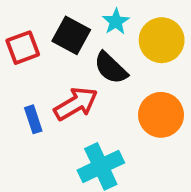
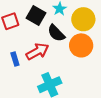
orange circle: (161, 115) -> (81, 45), moved

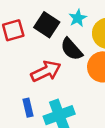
blue rectangle: (15, 59) -> (28, 108), moved

